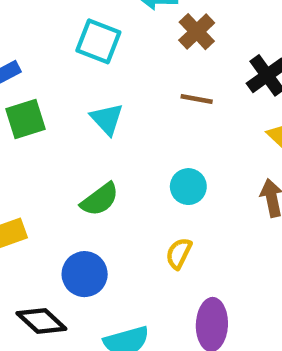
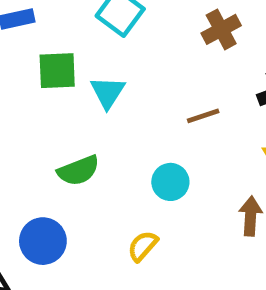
brown line: (197, 99) -> (203, 116), moved, turned -44
green square: (26, 119) -> (57, 71), moved

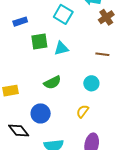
cyan triangle: (108, 92) -> (61, 48), turned 49
brown line: (203, 116) -> (102, 54), turned 32

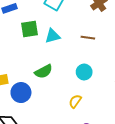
brown line: (102, 54) -> (88, 38), moved
blue circle: (41, 113) -> (21, 93), moved

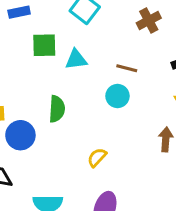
green semicircle: (44, 71) -> (57, 109), turned -66
cyan circle: (84, 72) -> (117, 96), moved

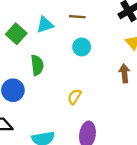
green square: (44, 45) -> (16, 34), moved, turned -36
brown line: (127, 68) -> (77, 17), moved

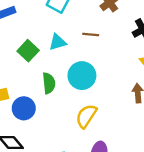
cyan circle: (82, 47) -> (82, 76), moved, size x1.5
yellow semicircle: (74, 97) -> (86, 116), size x1.5

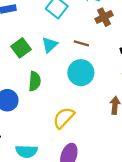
cyan triangle: (58, 42) -> (50, 45), turned -36
cyan circle: (82, 76) -> (81, 73), moved

